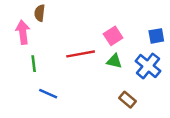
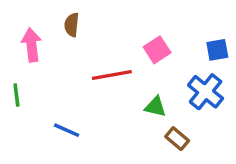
brown semicircle: (40, 13) -> (72, 25), moved
green triangle: (114, 61) -> (155, 107), moved
green line: (34, 64) -> (16, 95), moved

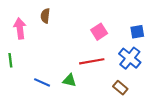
red line: (112, 75) -> (92, 61), moved
green triangle: (155, 107) -> (70, 80), moved
brown rectangle: (177, 139) -> (120, 88), moved

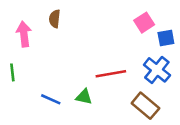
pink square: (99, 32) -> (144, 23), moved
brown rectangle: (120, 88) -> (145, 106), size x1.5

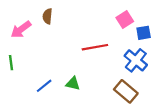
pink arrow: (24, 34) -> (21, 29), turned -120
red line: (111, 74) -> (95, 47), moved
blue line: (51, 99) -> (44, 86), turned -63

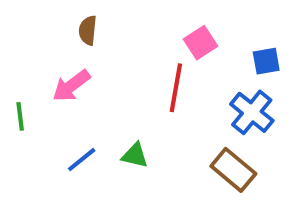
pink square: (125, 20) -> (201, 43), moved
pink arrow: (21, 29) -> (71, 86), moved
red line: (95, 47) -> (176, 88), turned -70

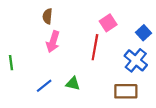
blue square: (266, 61) -> (144, 33), turned -32
pink arrow: (71, 86) -> (53, 42), moved, turned -35
brown rectangle: (233, 170) -> (126, 91), turned -40

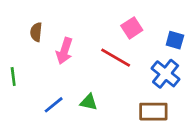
brown semicircle: (47, 16) -> (36, 32), moved
blue square: (144, 33) -> (175, 40), turned -32
red line: (95, 47) -> (116, 58), turned -70

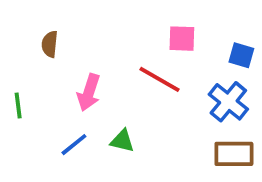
pink square: (132, 28) -> (182, 39), turned 35
pink arrow: (64, 51) -> (89, 92), moved
brown rectangle: (153, 112) -> (234, 154), moved

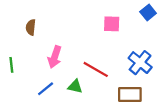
blue square: (241, 55) -> (148, 12), moved, turned 35
red line: (160, 79) -> (96, 69), moved
brown rectangle: (234, 154) -> (130, 94), moved

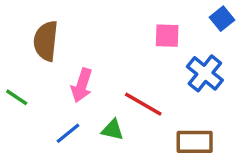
brown semicircle: (31, 27) -> (46, 41), size x1.6
blue cross: (140, 63) -> (205, 73), moved
green line: (11, 65) -> (17, 97), turned -49

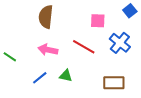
brown semicircle: (46, 41) -> (46, 17), moved
pink arrow: (82, 85) -> (48, 50), turned 84
red line: (143, 104) -> (84, 47), moved

